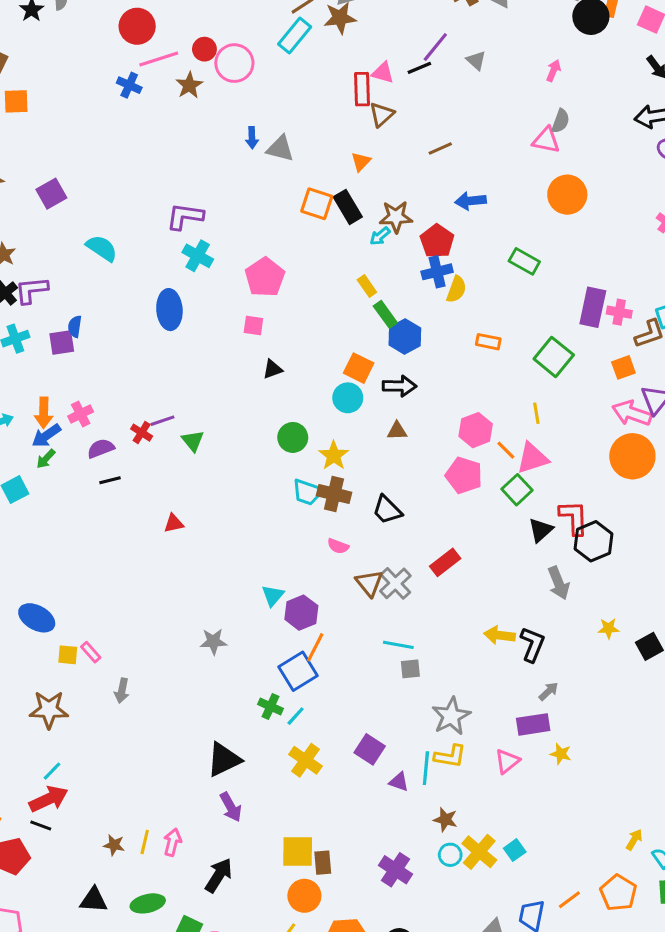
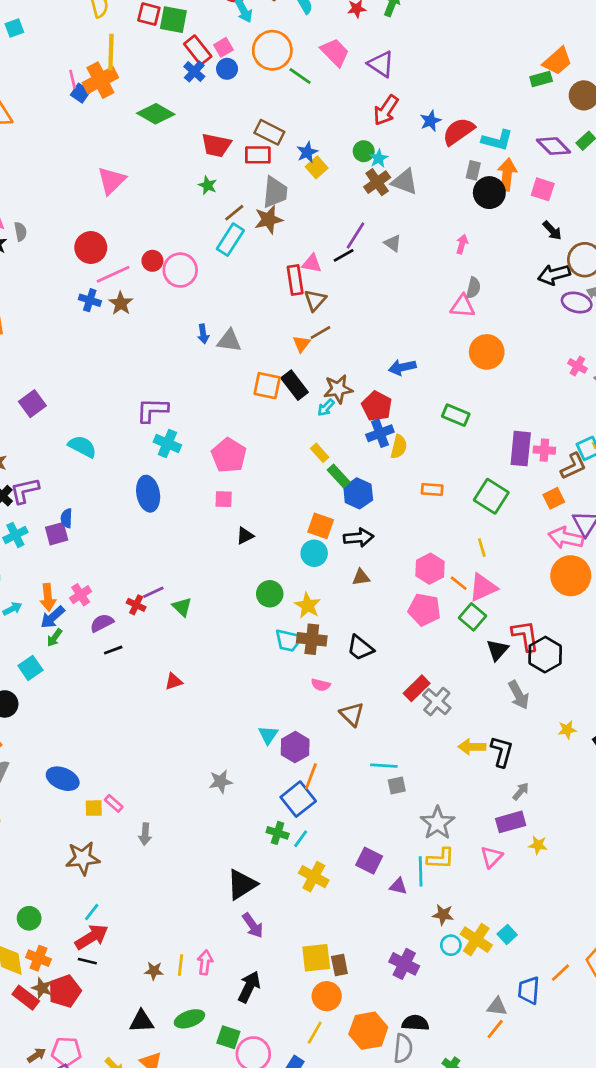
brown star: (189, 85) -> (121, 303), moved
brown line: (440, 148) -> (320, 332), moved
gray cross: (395, 583) -> (437, 702), moved

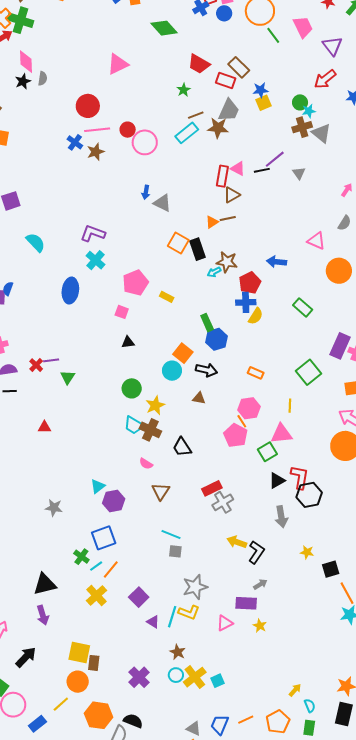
pink triangle: (463, 306) -> (316, 241), moved
yellow rectangle: (320, 453) -> (167, 297), moved, turned -40
orange rectangle: (432, 489) -> (256, 373), moved
orange line: (459, 583) -> (242, 421), moved
orange line: (311, 776) -> (111, 569), moved

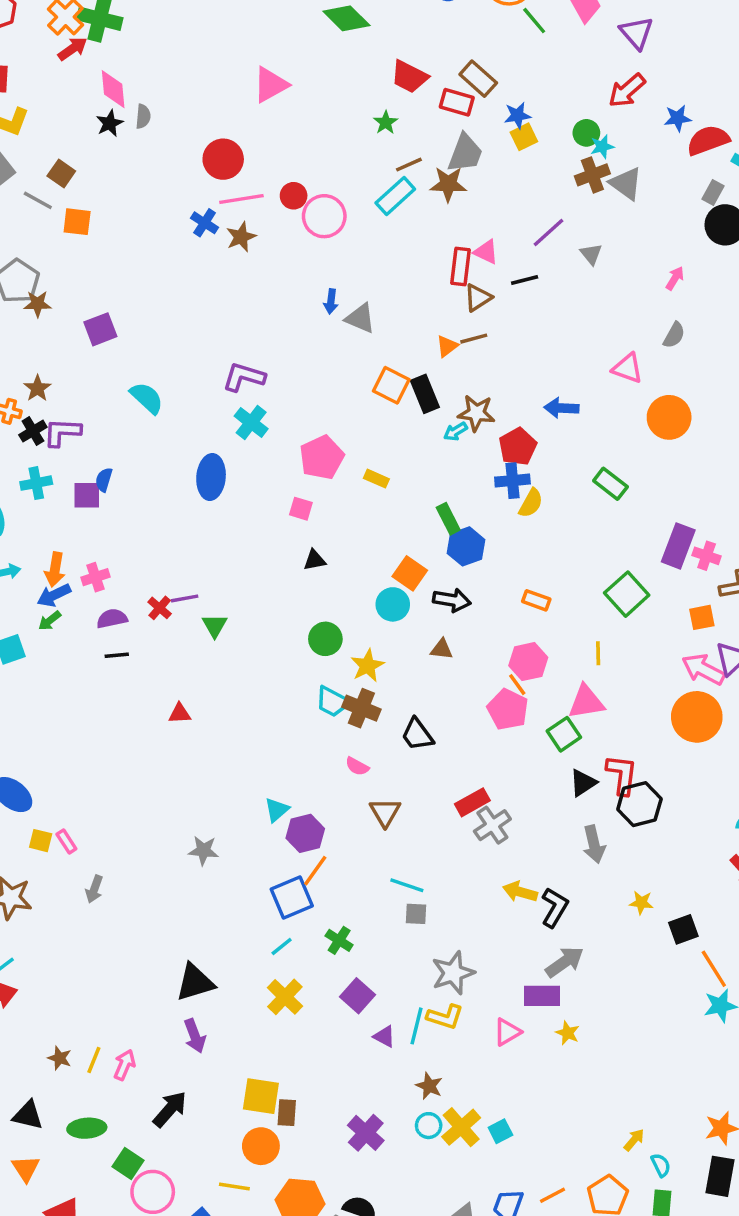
black line: (262, 170) -> (525, 280), moved
green cross: (81, 557) -> (339, 940), moved
orange line: (111, 569) -> (315, 871), moved
gray arrow: (260, 584) -> (565, 962), size x1.6
yellow line: (61, 704) -> (234, 1187), turned 54

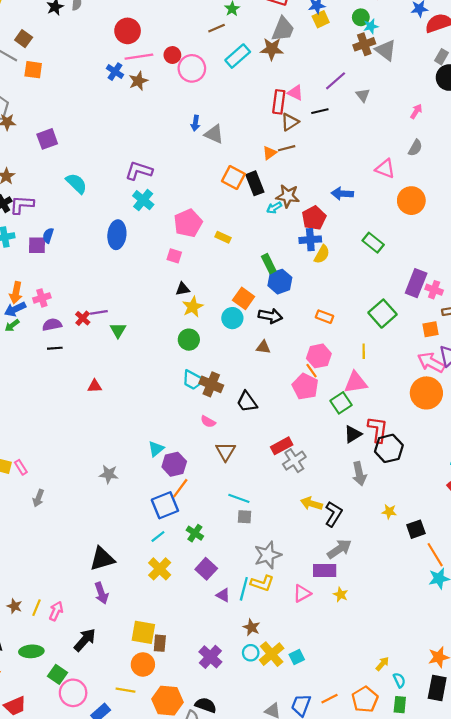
brown line: (409, 165) -> (217, 28), moved
yellow star: (367, 666) -> (193, 307), moved

